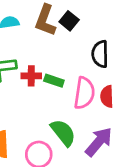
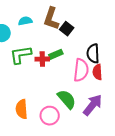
black square: (69, 21) -> (67, 29), moved
black semicircle: (100, 54) -> (93, 53), moved
green rectangle: (54, 81) -> (56, 54), moved, turned -40

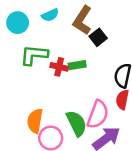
cyan semicircle: (25, 21) -> (50, 15), turned 152
pink semicircle: (81, 70) -> (98, 114), moved
orange semicircle: (22, 109) -> (35, 121), moved

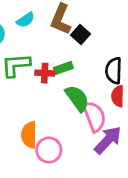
pink semicircle: (98, 114) -> (94, 116), turned -32
green semicircle: (76, 123) -> (77, 98), moved

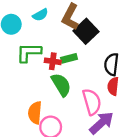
black square: (81, 34) -> (86, 31), size x1.5
green semicircle: (77, 98) -> (61, 85), moved

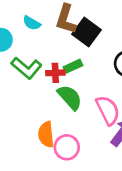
cyan semicircle: (40, 15) -> (32, 23), turned 70
green L-shape: (29, 53) -> (27, 68), turned -130

